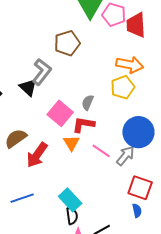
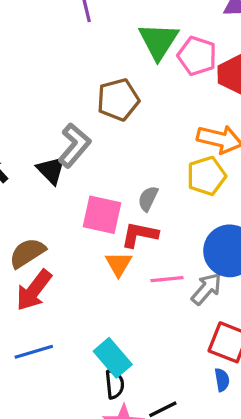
pink square: (60, 113) -> (102, 215), turned -30
pink line: (101, 151) -> (167, 279), turned -42
red arrow: (37, 155) -> (34, 290), moved

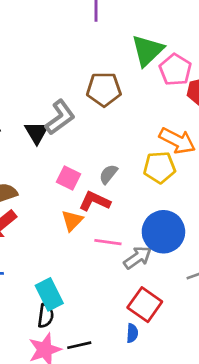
pink square: (102, 215) -> (69, 178), size x0.7

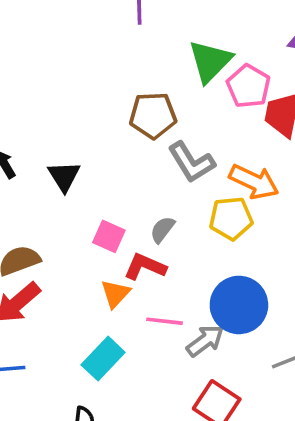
gray L-shape: (60, 117) -> (191, 162), moved, turned 96
cyan rectangle: (49, 294) -> (103, 359), moved, turned 72

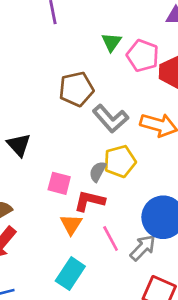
green triangle: (210, 61) -> (111, 42), size x0.6
yellow pentagon: (231, 218) -> (120, 161), moved
pink line: (165, 321) -> (111, 238), turned 65

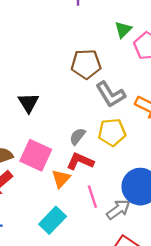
gray semicircle: (98, 172) -> (77, 136), moved
pink square: (59, 183) -> (36, 155), moved, size x1.5

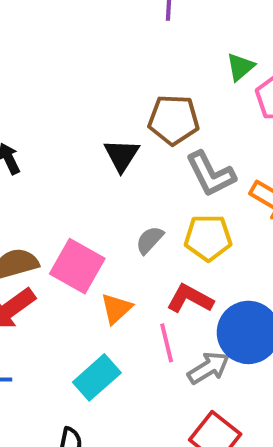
black triangle: (28, 103) -> (122, 155), moved
red L-shape: (80, 161) -> (190, 299), moved

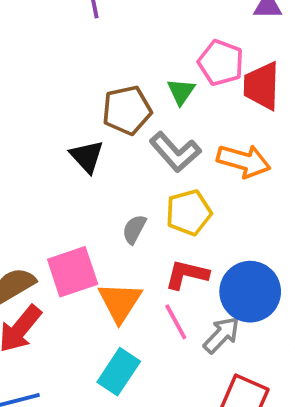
green triangle: (240, 67) -> (181, 92), moved
pink square: (77, 266) -> (73, 272), turned -33
orange triangle: (116, 309) -> (120, 302), size x1.4

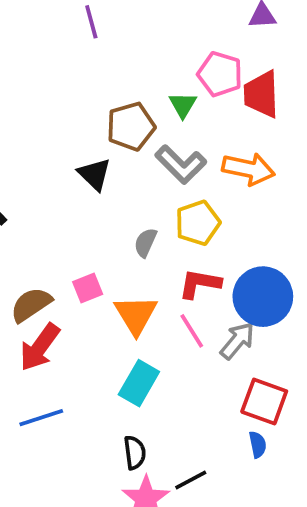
pink square: (73, 272) -> (88, 288), size x0.6

